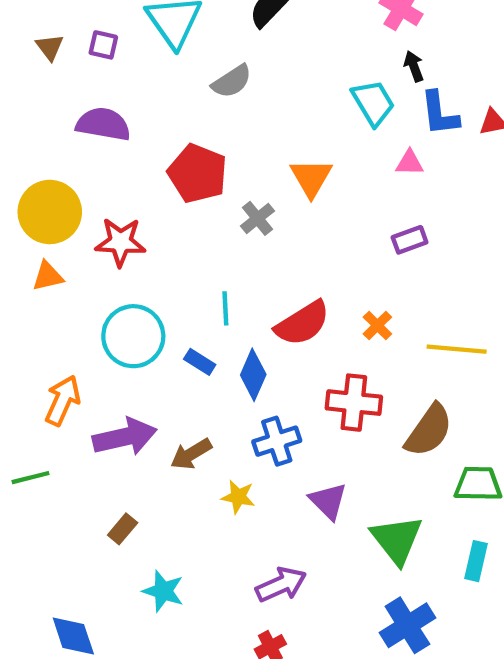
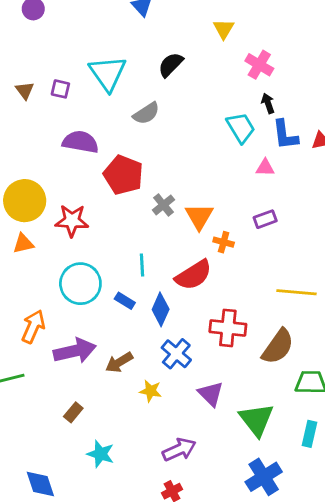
purple semicircle: (103, 124) -> (80, 142), moved
orange triangle: (311, 178) -> (199, 216), moved
orange cross: (377, 325) -> (224, 242), moved, turned -30
blue cross: (277, 441) -> (176, 354), turned -32

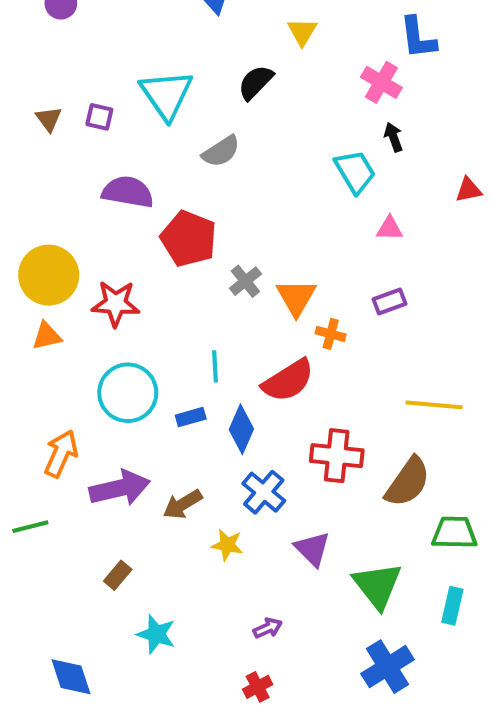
yellow triangle: (224, 29) -> (302, 32), moved
blue L-shape: (285, 135) -> (418, 38), moved
blue rectangle: (125, 301) -> (191, 417), turned -48
purple arrow: (179, 450) -> (268, 628), size x0.6

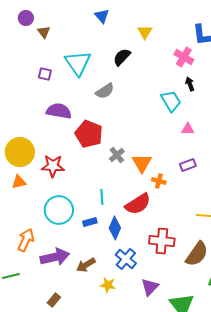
brown triangle: (49, 119) -> (44, 32), moved
purple triangle: (312, 549) -> (150, 287), turned 30

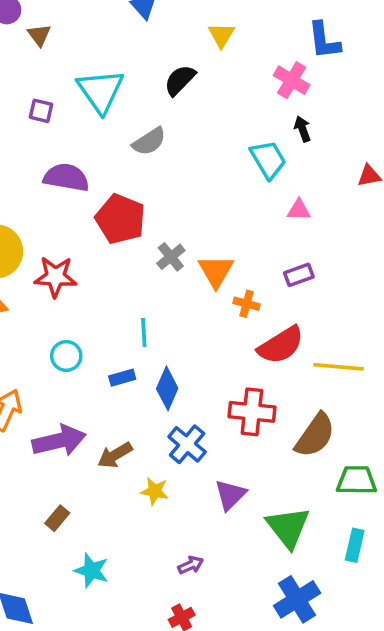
red semicircle: (138, 204) -> (281, 345), moved
cyan circle: (59, 210) -> (66, 356), size x0.6

